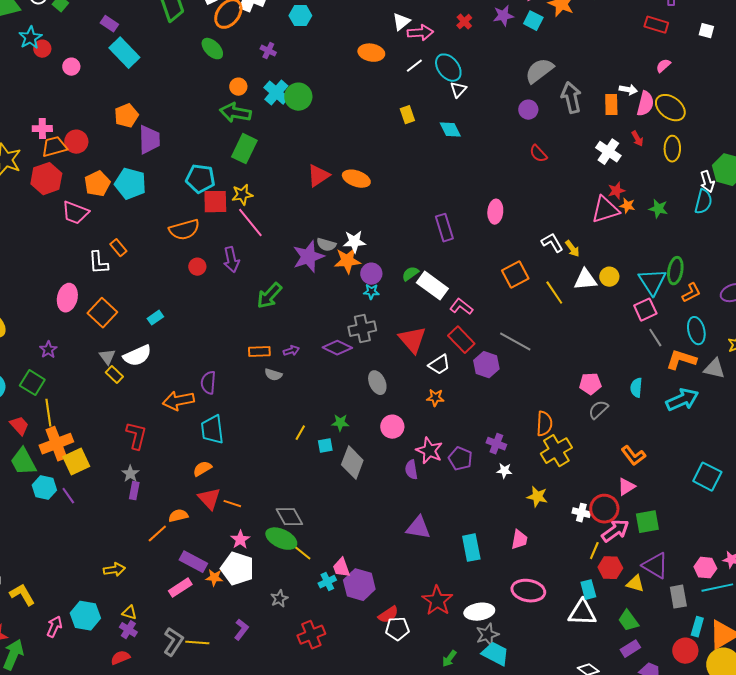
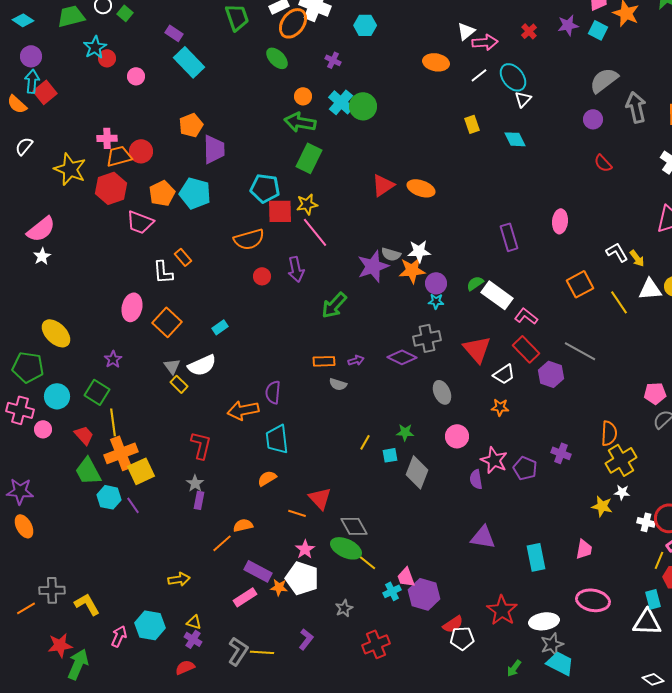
white star: (504, 471) -> (622, 492), moved
red triangle: (209, 499) -> (320, 498), moved

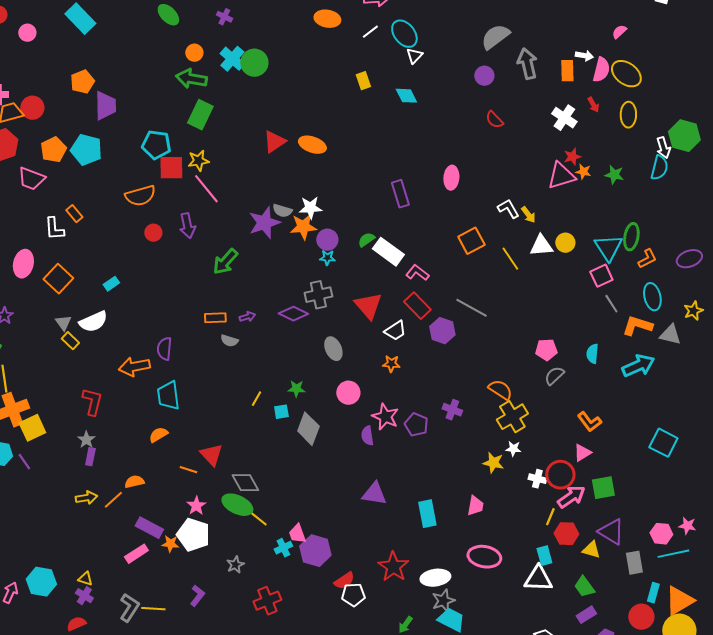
orange semicircle: (609, 433) -> (500, 390), turned -60
yellow arrow: (179, 579) -> (86, 498), moved

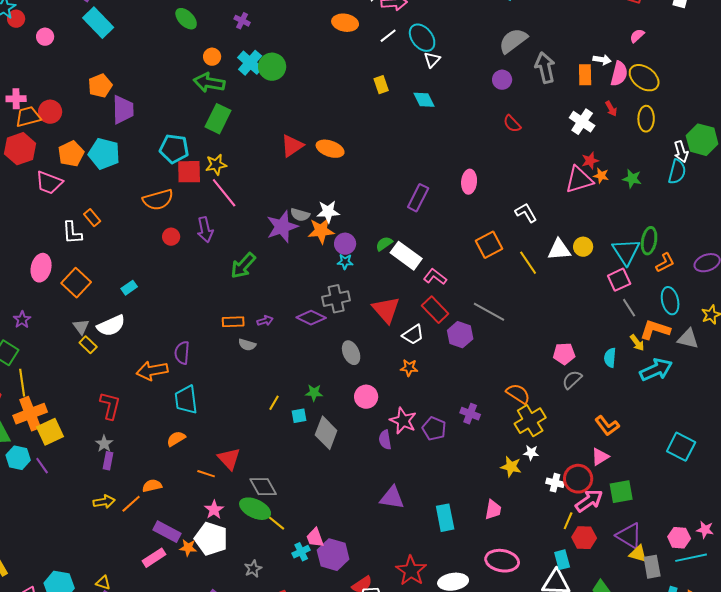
purple rectangle: (400, 194) -> (418, 198), turned 44
yellow arrow: (528, 215) -> (637, 343), moved
yellow triangle: (591, 550) -> (638, 554), moved

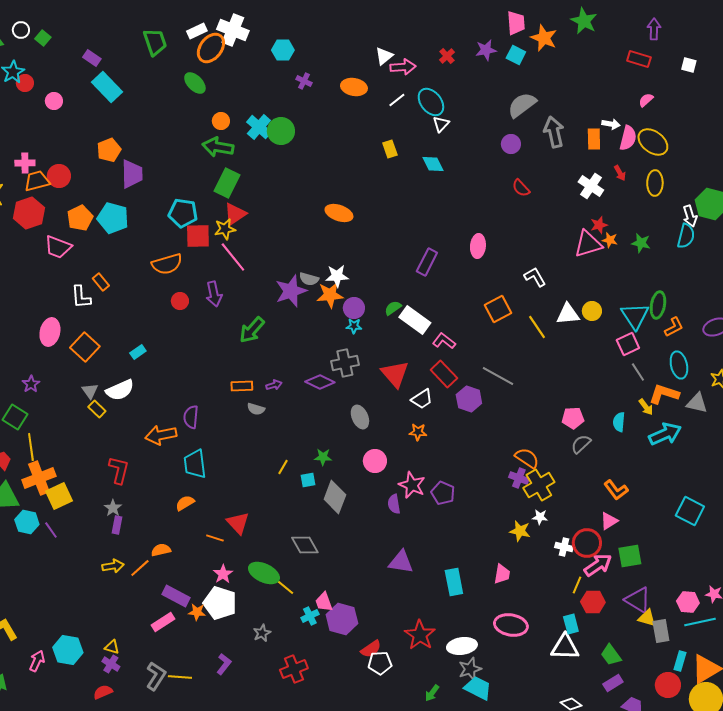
purple cross: (242, 21) -> (304, 81), moved
red triangle: (292, 146) -> (235, 214), moved
purple cross: (470, 414) -> (519, 478), moved
gray diamond: (263, 487) -> (305, 545), moved

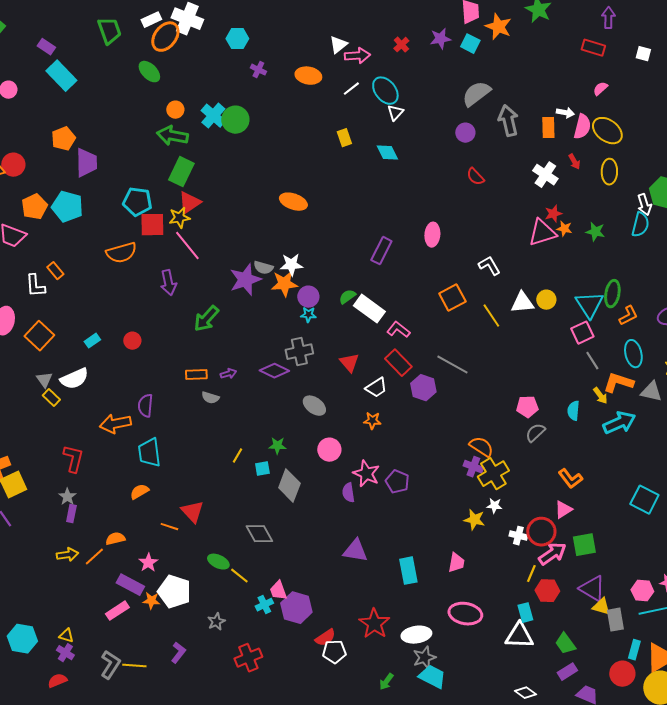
red circle: (180, 301) -> (132, 341), moved
red triangle: (395, 374) -> (349, 363), size x0.7
gray ellipse: (360, 417) -> (314, 406), turned -30
green ellipse: (264, 573) -> (218, 562), size x0.7
pink star: (223, 574) -> (148, 563), moved

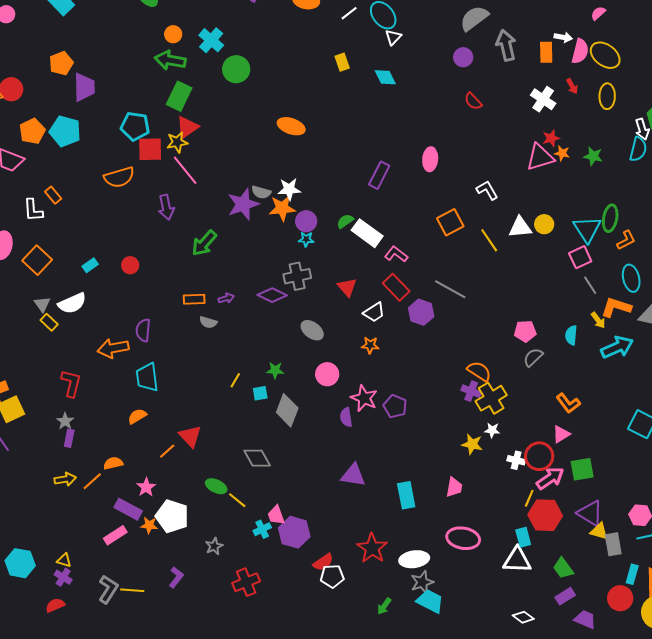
green circle: (235, 120) -> (236, 69), moved
orange line: (169, 527) -> (167, 451), turned -60
red hexagon: (547, 591) -> (545, 515), size x1.4

